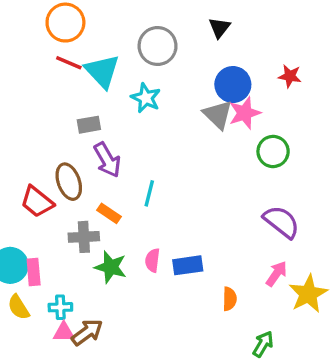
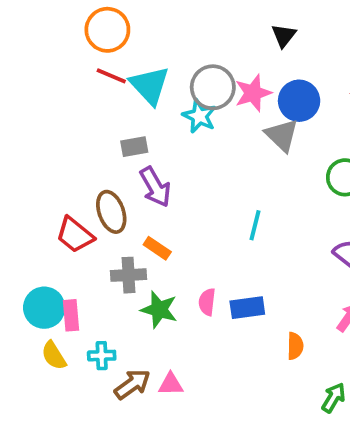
gray circle: (158, 46) -> (213, 87), moved
pink star: (245, 113) -> (253, 93), moved
cyan line: (149, 193) -> (255, 225), moved
pink triangle: (64, 332) -> (171, 384), moved

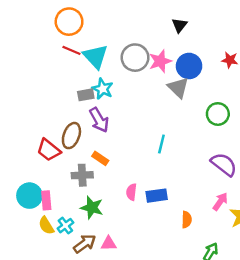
cyan star: (199, 116) -> (103, 89), moved
brown ellipse: (111, 212) -> (71, 136), turned 40
green star: (159, 310) -> (92, 208), moved
yellow semicircle: (54, 356) -> (46, 226), moved
cyan cross: (102, 356) -> (65, 226), turned -35

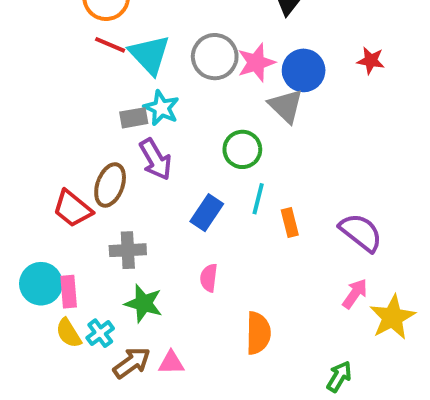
green circle: (218, 114) -> (242, 149), moved
orange rectangle: (100, 158) -> (290, 222), moved, turned 42
blue rectangle: (157, 196) -> (207, 213), moved, turned -48
orange semicircle: (187, 220) -> (258, 333), moved, size x1.5

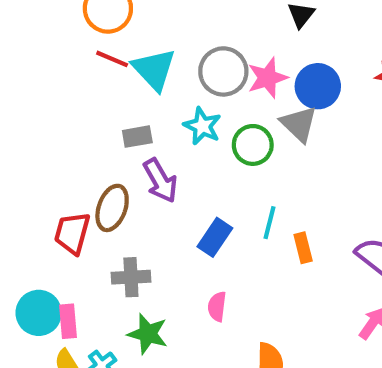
cyan star: (161, 108) -> (202, 126), moved
green circle: (242, 149) -> (253, 145), moved
red trapezoid: (73, 209) -> (72, 233), turned 66

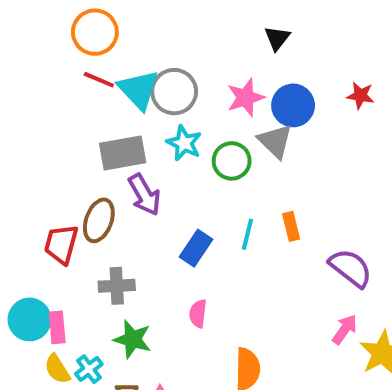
gray circle: (223, 71) -> (174, 92), moved
gray rectangle: (137, 137) -> (123, 153), size x1.6
orange rectangle: (303, 248) -> (291, 226), moved

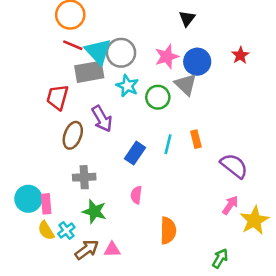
red star: (360, 96) -> (240, 55), turned 30
gray rectangle: (123, 153) -> (89, 72), moved
red trapezoid: (61, 244) -> (58, 97), moved

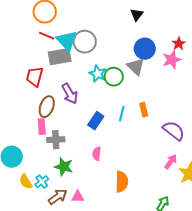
pink star: (167, 57) -> (172, 60), moved
cyan star: (127, 86) -> (98, 74), moved
pink rectangle: (46, 204) -> (42, 127), moved

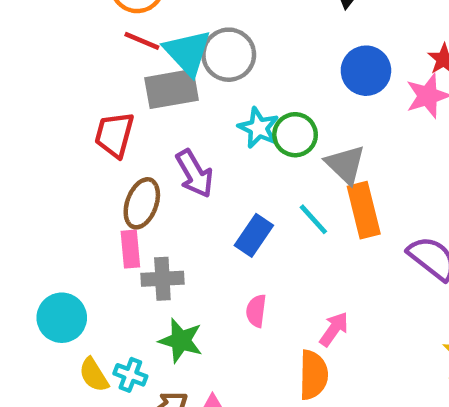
gray triangle: (136, 67) -> (345, 164), moved
orange rectangle: (144, 110) -> (364, 210), size x1.6
cyan line: (122, 114) -> (313, 219), turned -56
pink arrow: (171, 162) -> (334, 329), moved
cyan cross: (42, 182) -> (130, 375), turned -32

